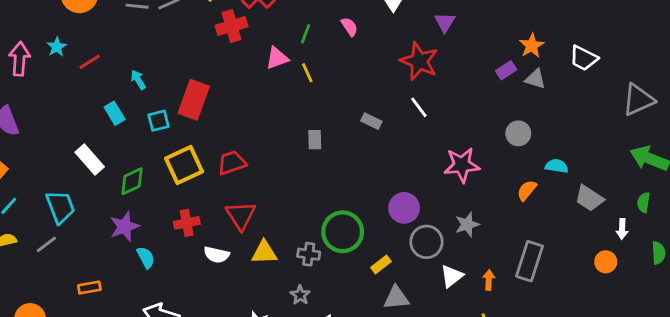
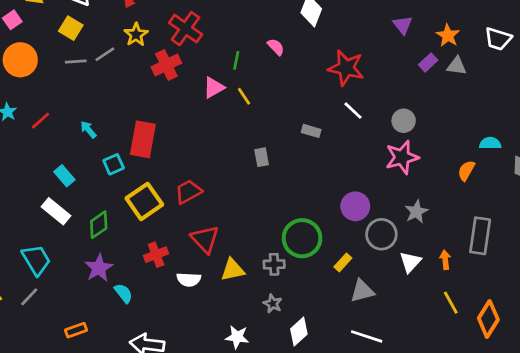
purple triangle: (445, 22) -> (403, 25), moved
cyan rectangle: (115, 113) -> (64, 176), moved
gray circle: (518, 133) -> (404, 121), moved

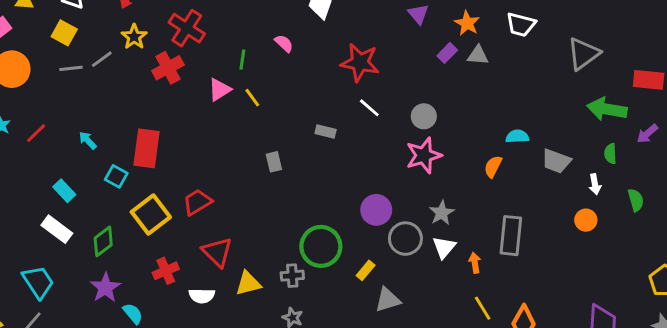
cyan square: (114, 164) -> (116, 176), turned -35
white triangle: (410, 262) -> (444, 247), moved

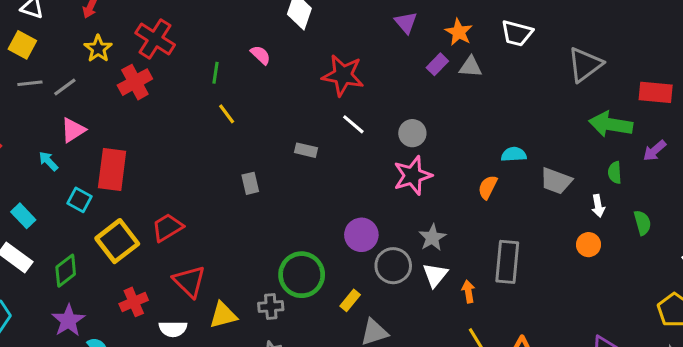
gray line: (102, 59) -> (65, 87), moved
pink triangle: (220, 90) -> (73, 130), moved

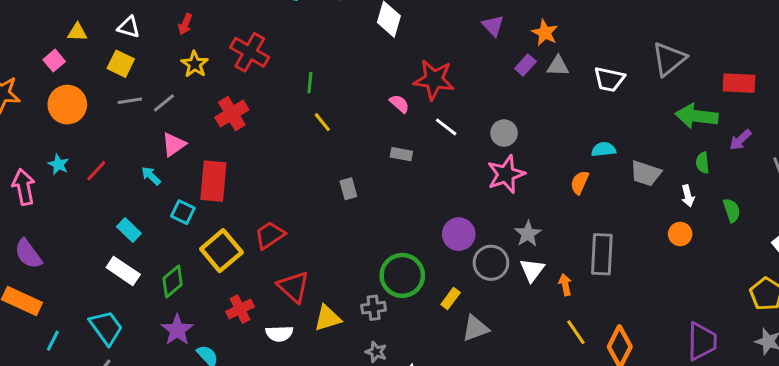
white trapezoid: (517, 33) -> (609, 79), moved
pink semicircle: (261, 55) -> (399, 104), moved
red cross: (135, 82) -> (232, 114), moved

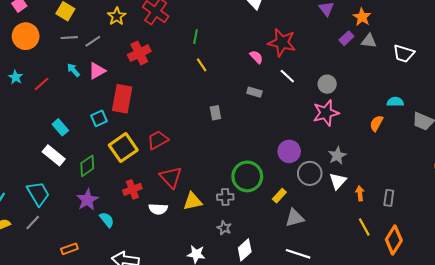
cyan arrow: (151, 176) -> (74, 70), moved
cyan square: (183, 212) -> (99, 118), turned 35
gray rectangle: (602, 254) -> (389, 198), moved, size x0.6

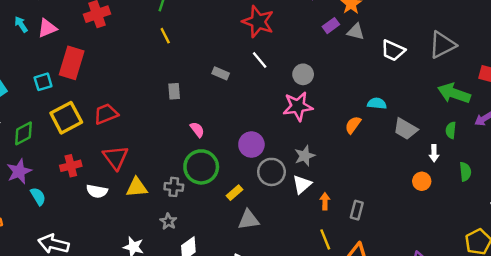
pink semicircle: (256, 57) -> (197, 130), moved

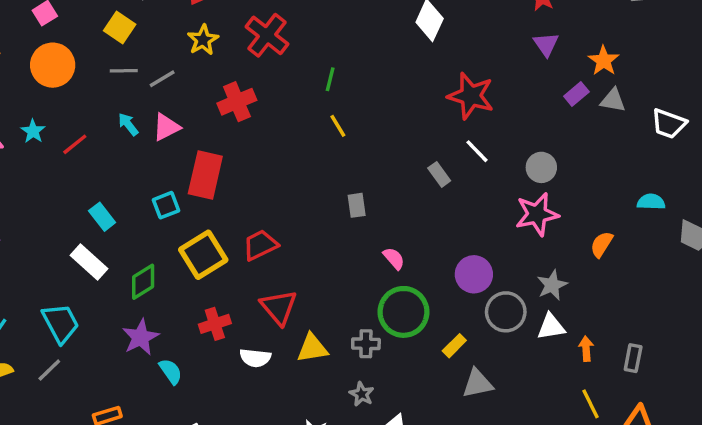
gray rectangle: (221, 73) -> (439, 174), moved, turned 35
orange semicircle: (353, 125) -> (602, 244), moved
white triangle: (302, 184) -> (551, 327), turned 36

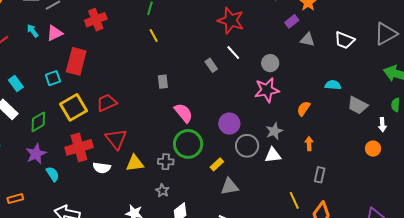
gray triangle: (613, 100) -> (308, 40), moved
pink semicircle: (394, 258) -> (183, 113), size x1.5
red cross: (215, 324) -> (79, 147), size x1.5
orange arrow: (586, 349) -> (309, 144), moved

